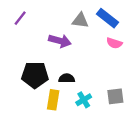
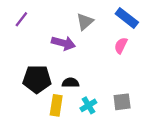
blue rectangle: (107, 18) -> (127, 18), moved
gray triangle: (80, 20) -> (85, 22), turned -48
pink semicircle: (114, 43) -> (121, 46), turned 98

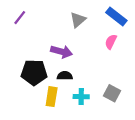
purple arrow: (63, 43) -> (61, 52), moved
gray square: (122, 102) -> (112, 93), turned 35
cyan cross: (88, 105) -> (81, 97), turned 32

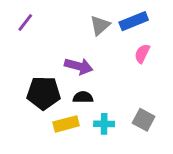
blue rectangle: (116, 16) -> (134, 21), moved, turned -60
yellow rectangle: (52, 97) -> (66, 124), turned 66

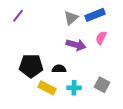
purple arrow: (79, 66) -> (76, 45), moved
yellow rectangle: (66, 124) -> (47, 88), turned 42

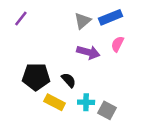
black semicircle: (59, 69) -> (69, 80), turned 48
gray square: (102, 85) -> (107, 110), moved

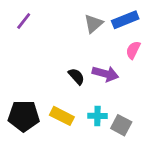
purple arrow: (88, 52) -> (105, 74), moved
black pentagon: (36, 77) -> (24, 116), moved
black semicircle: (69, 80) -> (76, 76), moved

